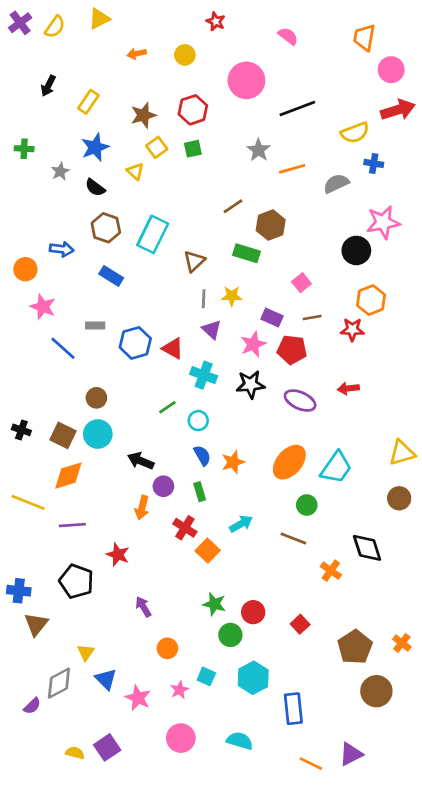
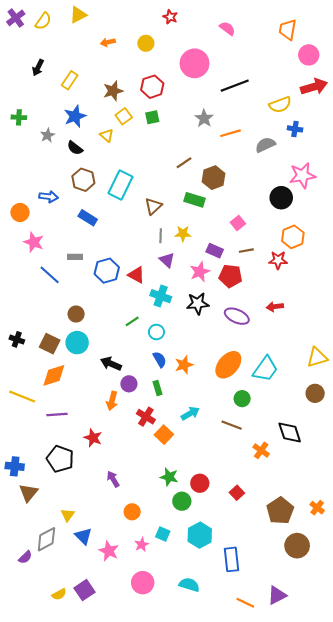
yellow semicircle: (75, 753) -> (59, 594), turned 136

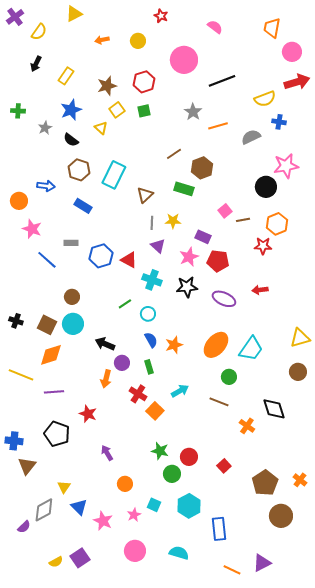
yellow semicircle: (43, 21) -> (39, 32), moved
brown line: (246, 251) -> (243, 220), moved

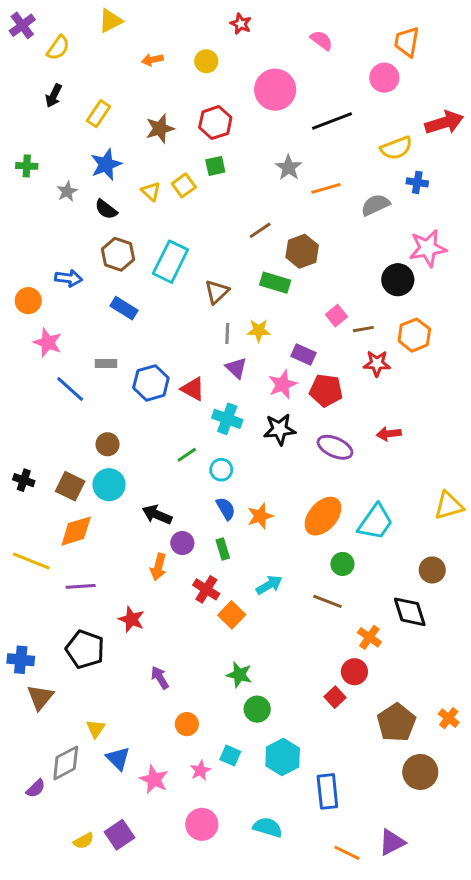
pink circle: (292, 52) -> (384, 78), moved
yellow square: (117, 110) -> (184, 185), moved
red star: (263, 246) -> (377, 363), moved
brown circle: (298, 372) -> (432, 570), moved
red circle: (189, 457) -> (354, 672), moved

